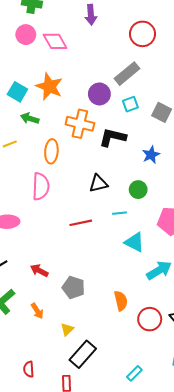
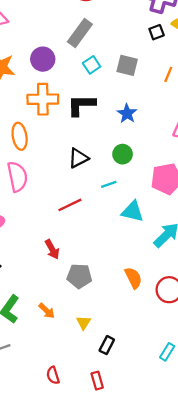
purple circle: (99, 94) -> (43, 59), moved
red arrow: (39, 271) -> (52, 249), moved, turned -132
black rectangle: (83, 354) -> (107, 345), size x0.6

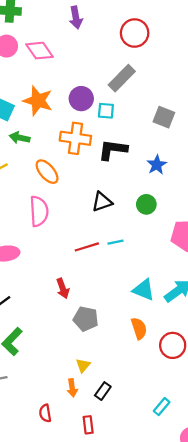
cyan square: (92, 65) -> (106, 111), moved, turned 30
orange ellipse: (20, 136) -> (47, 172), turned -40
cyan line: (109, 184) -> (115, 242), moved
cyan triangle: (133, 211) -> (144, 290), moved
orange arrow: (47, 311) -> (72, 388), moved, turned 30

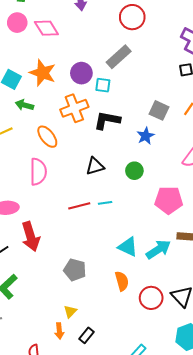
gray square: (164, 117) -> (159, 110), moved
orange cross: (75, 138) -> (74, 108), turned -32
red arrow: (63, 288) -> (31, 236), moved, size x1.6

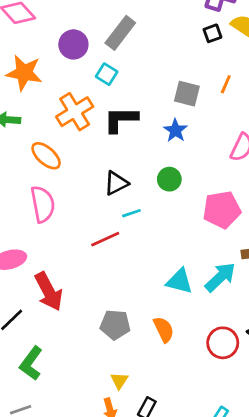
purple circle: (81, 73) -> (73, 44), moved
cyan square: (103, 85) -> (107, 74), turned 35
cyan line: (105, 203) -> (131, 213), moved
orange semicircle: (122, 281) -> (164, 329), moved

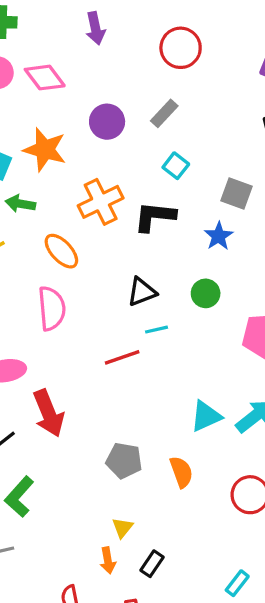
gray rectangle: (120, 33) -> (164, 113), size x0.7
cyan square: (107, 74) -> (176, 166), moved
cyan triangle: (179, 281) -> (206, 416), turned -44

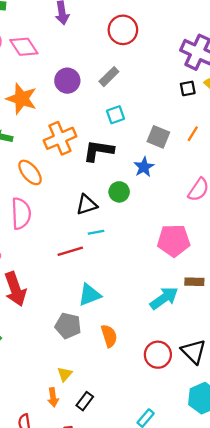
cyan square: (176, 166) -> (116, 115), turned 30
green circle: (206, 293) -> (119, 192), moved
cyan triangle: (206, 416) -> (90, 295), moved

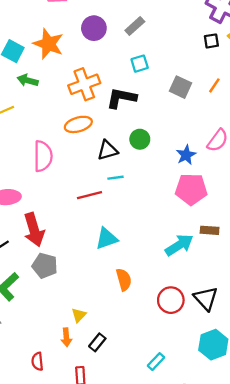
blue star: (144, 167) -> (186, 155), moved
orange ellipse: (30, 172) -> (78, 124), moved, turned -68
gray pentagon: (68, 326) -> (45, 266), moved

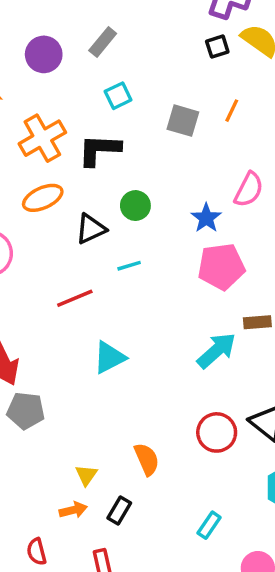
cyan line: (115, 178) -> (129, 266), moved
orange semicircle: (124, 280) -> (147, 459), moved
orange arrow: (66, 337) -> (73, 510), turned -90

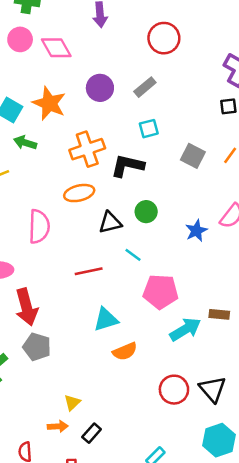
cyan line: (129, 266) -> (133, 255), turned 42
pink pentagon: (221, 267) -> (161, 292), moved
orange semicircle: (147, 459) -> (125, 351), moved, turned 80

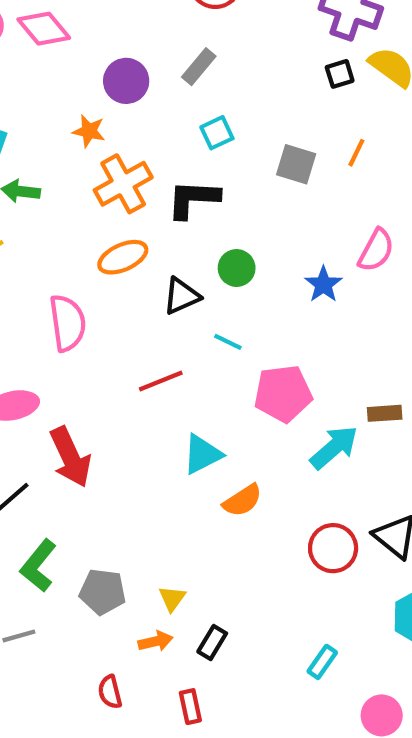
orange star: (49, 103) -> (89, 131), moved, size x0.6
gray pentagon: (37, 347) -> (103, 592), moved

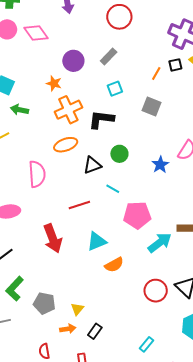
orange line: (356, 153) -> (156, 74), moved
red arrow: (70, 457) -> (53, 238), moved

